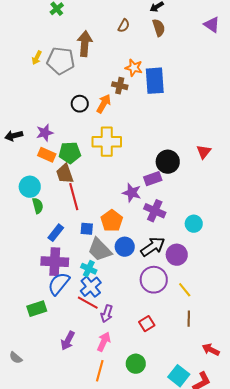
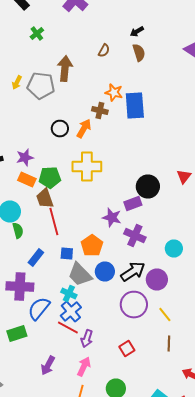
purple cross: (55, 262) -> (20, 286), moved

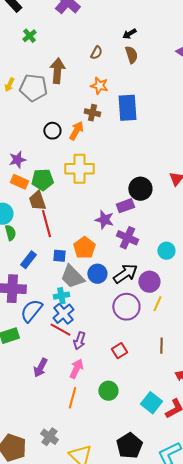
orange star: (114, 92) -> (99, 86), moved
cyan cross: (69, 294) -> (61, 296), turned -35
yellow line: (165, 314) -> (157, 304), moved, turned 63

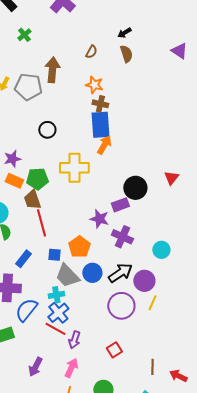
blue rectangle: (127, 108) -> (100, 125), moved
brown cross: (92, 113) -> (100, 104), moved
orange arrow: (76, 131) -> (104, 145), moved
brown line: (161, 346) -> (152, 367), moved

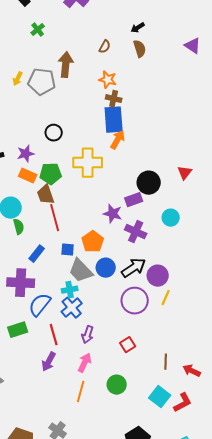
black circle: (47, 130) -> (54, 133), moved
cyan circle: (161, 250) -> (171, 218), moved
red line: (55, 329) -> (54, 335), moved, turned 45

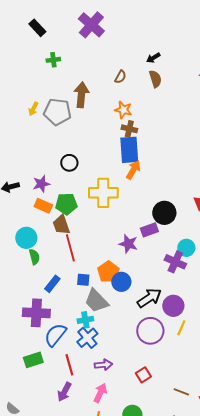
green cross: (38, 30) -> (53, 60), turned 32
purple cross: (136, 232) -> (175, 262), moved
blue circle: (106, 268) -> (121, 282), moved
purple arrow: (88, 335) -> (103, 365), turned -114
brown line: (166, 362) -> (181, 392), turned -70

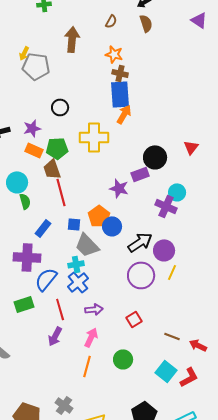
gray pentagon: (57, 112) -> (36, 66), moved

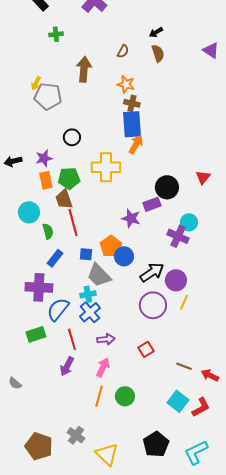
orange rectangle: (34, 150) -> (46, 180), turned 54
green semicircle: (25, 201) -> (48, 231), moved
green circle: (123, 359) -> (125, 396), moved

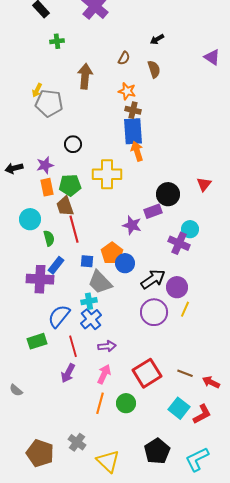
brown semicircle: (158, 53) -> (154, 69), moved
orange arrow: (136, 144) -> (137, 151), turned -48
purple cross: (39, 287) -> (40, 279), moved
red square: (146, 349) -> (147, 373), moved, size x1.8

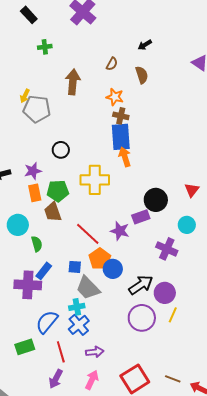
red line: (74, 229) -> (88, 234), moved, turned -32
cyan circle: (190, 229) -> (187, 225), moved

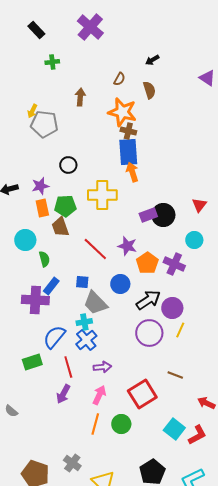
brown arrow: (73, 82) -> (80, 97), size x0.7
orange star: (115, 97) -> (122, 112), size x1.6
purple rectangle: (141, 217) -> (148, 215), moved
orange pentagon: (100, 259) -> (147, 263), moved
brown line: (173, 379) -> (175, 375), moved

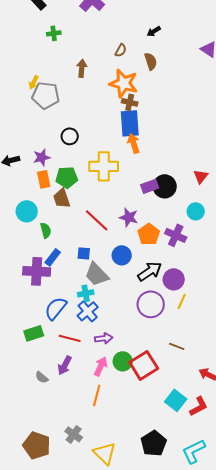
red line: (68, 367) -> (70, 338), turned -60
gray semicircle: (11, 411) -> (42, 377), moved
green circle: (121, 424) -> (123, 361), moved

